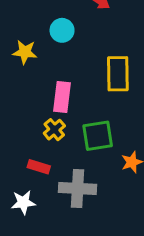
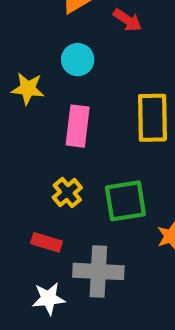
pink rectangle: (62, 97) -> (78, 126), moved
white star: (23, 202) -> (49, 298), moved

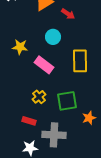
cyan circle: (78, 60) -> (53, 37), moved
pink rectangle: (78, 126) -> (44, 65), turned -60

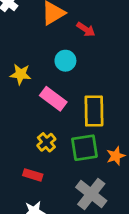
yellow rectangle: (80, 61) -> (94, 111), moved
orange star: (89, 118) -> (116, 156), moved
gray cross: (54, 135) -> (91, 194), moved, turned 35

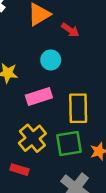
pink rectangle: (53, 99) -> (39, 97), turned -55
yellow cross: (46, 142) -> (32, 138), size x1.5

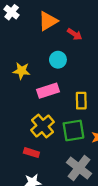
yellow rectangle: (78, 108) -> (81, 101), size x0.7

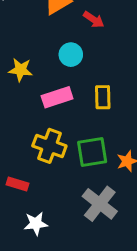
yellow rectangle: (81, 101) -> (103, 97), moved
yellow cross: (42, 126) -> (49, 146), turned -30
red rectangle: (31, 153) -> (18, 184), moved

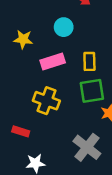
green square: (92, 152) -> (92, 91), moved

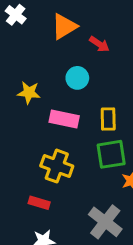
pink rectangle: (53, 61) -> (64, 119), turned 30
red rectangle: (21, 131) -> (39, 203), moved

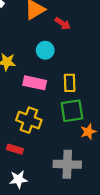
gray cross: (105, 222) -> (67, 164), turned -36

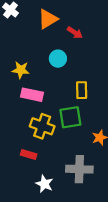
pink rectangle: (35, 83) -> (32, 95), moved
green square: (72, 111) -> (70, 117), moved
white star: (18, 179) -> (44, 184), moved, turned 30

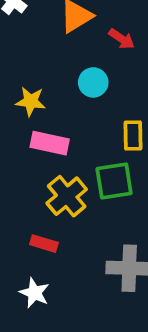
yellow cross: (42, 126) -> (67, 196), turned 30
white star: (44, 184) -> (34, 293), moved

